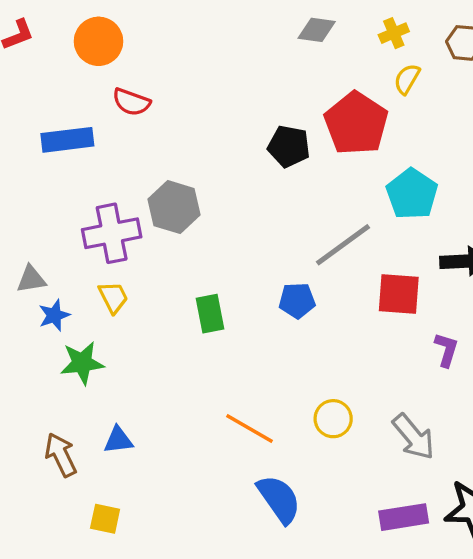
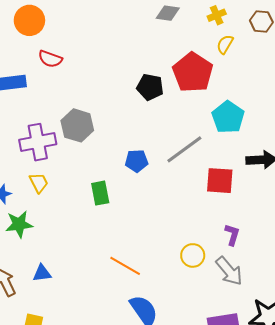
blue pentagon: (297, 301) -> (137, 161), moved
purple L-shape: (446, 350) -> (232, 235), moved
yellow circle: (333, 419) -> (193, 255), moved

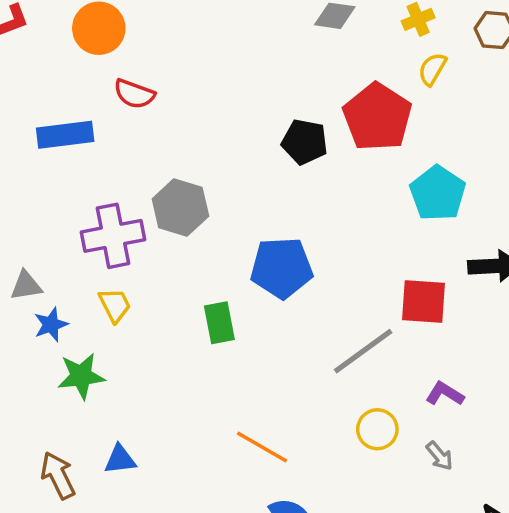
gray line: (184, 149) -> (363, 351), moved
blue pentagon: (137, 161) -> (282, 268), size x1.6
purple L-shape: (232, 235) -> (445, 394), turned -75
gray arrow: (229, 271) -> (439, 456), size x0.6

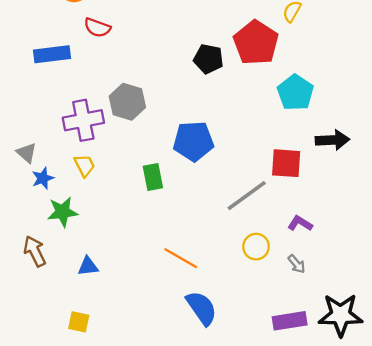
gray triangle: (26, 286) -> (27, 153), turned 50
brown arrow: (58, 475) -> (35, 251), moved

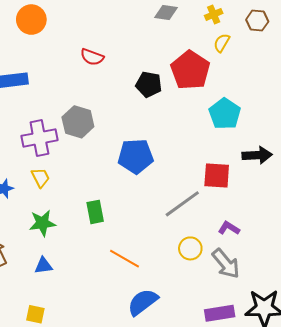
red semicircle: (97, 28) -> (92, 57), moved
green rectangle: (153, 177) -> (95, 212), moved
green star: (62, 212) -> (42, 223), moved
gray arrow: (297, 264) -> (226, 264), size x1.8
blue semicircle: (202, 308) -> (143, 302), turned -92

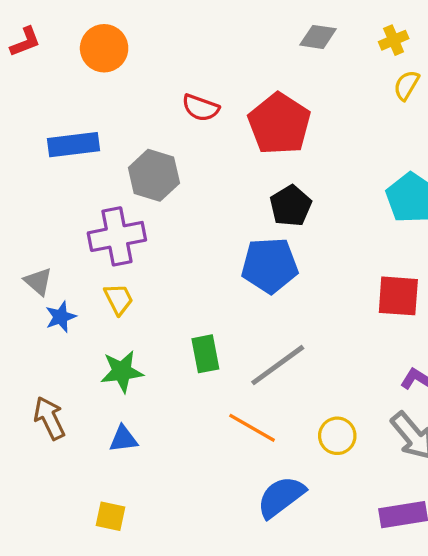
red pentagon: (190, 70) -> (279, 124), moved
black pentagon: (149, 84) -> (291, 206), moved, turned 30
gray hexagon: (78, 122) -> (154, 175), moved
gray line: (182, 204) -> (278, 365), moved
yellow circle: (190, 248) -> (337, 436), moved

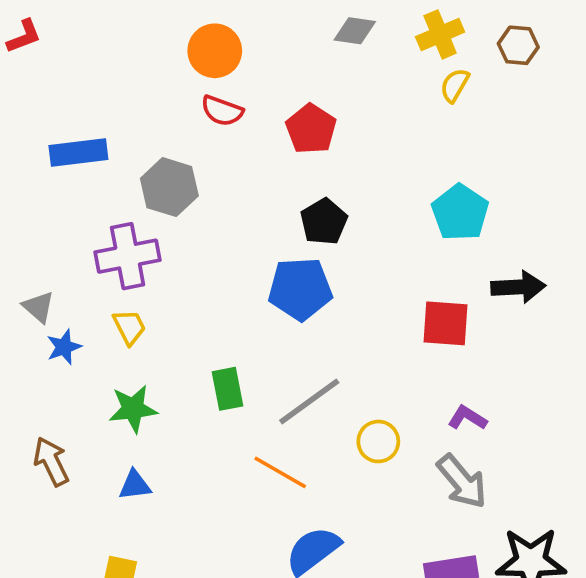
yellow cross: (394, 40) -> (440, 34), size x1.4
orange circle: (104, 48) -> (215, 51), moved
red pentagon: (279, 124) -> (311, 129), size x0.7
yellow circle: (337, 436) -> (378, 441), moved

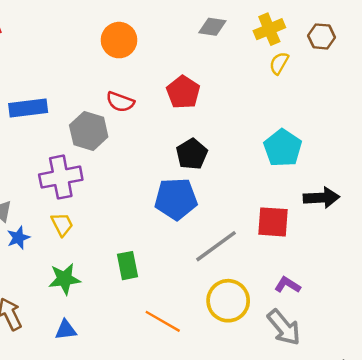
red semicircle: (222, 111) -> (120, 102), moved
gray line: (309, 402) -> (216, 246), moved
yellow circle: (378, 441) -> (228, 301), size x1.5

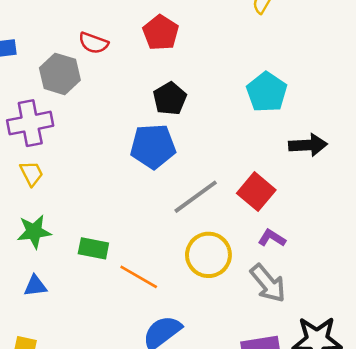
red square: (273, 222) -> (256, 192), moved, turned 36
green rectangle: (127, 266) -> (93, 248), moved, turned -68

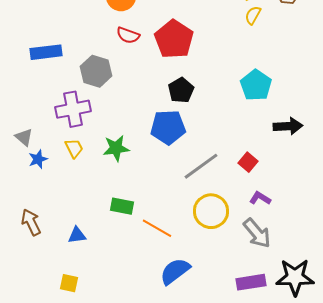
red pentagon: (161, 33) -> (174, 39), size x1.4
red semicircle: (93, 43) -> (128, 35), moved
red square: (256, 192) -> (248, 162), size x0.7
green star: (34, 232) -> (116, 148), moved

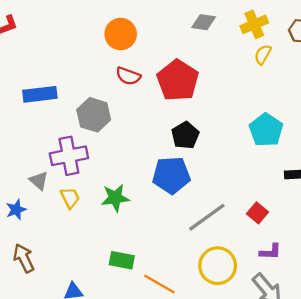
gray triangle: (24, 137) -> (39, 181), moved
blue star: (38, 159) -> (16, 210), moved
purple L-shape: (260, 198) -> (270, 252), turned 150
brown arrow: (31, 222) -> (24, 258), moved

